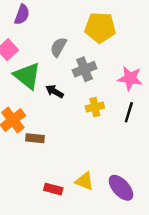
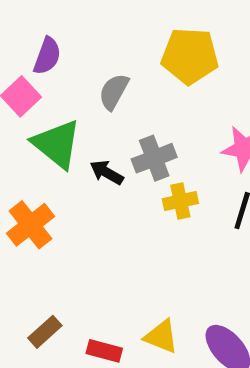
purple semicircle: (22, 15) -> (47, 56), moved
gray cross: (85, 69) -> (154, 158), moved
brown rectangle: (35, 138) -> (45, 332), moved, turned -48

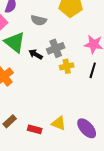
gray semicircle: (114, 92) -> (39, 20), turned -105

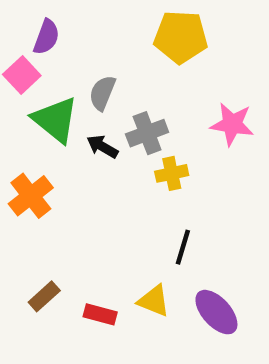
gray semicircle: (39, 20) -> (102, 93), moved, turned 98
black line: (93, 70) -> (183, 247), moved

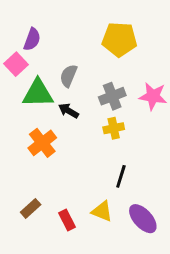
green triangle: (55, 120) -> (38, 93), turned -40
gray cross: (147, 133) -> (112, 96), moved
orange cross: (31, 196) -> (42, 143), moved
red rectangle: (100, 314) -> (67, 220), turned 48

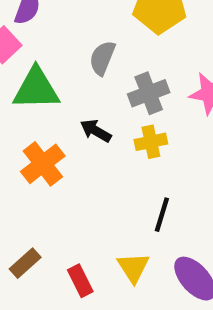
gray semicircle: (68, 76) -> (102, 58), moved
black arrow: (68, 111) -> (96, 131), moved
yellow triangle: (102, 211) -> (133, 268), turned 35

